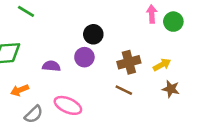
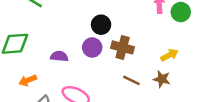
brown cross: (129, 62) -> (123, 47), moved, turned 30
brown star: (171, 89) -> (162, 79), moved

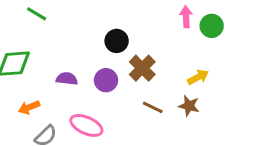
purple circle: (92, 47) -> (106, 80), moved
brown cross: (123, 47) -> (142, 68), turned 30

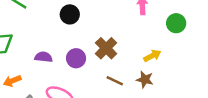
green circle: (212, 26) -> (176, 23), moved
black circle: (117, 41) -> (70, 14), moved

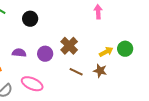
black circle: (70, 14) -> (30, 19), moved
green circle: (176, 23) -> (125, 49), moved

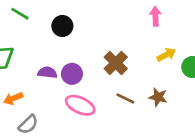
yellow arrow: (106, 52) -> (166, 55), moved
purple circle: (45, 54) -> (72, 74), moved
pink ellipse: (32, 84) -> (80, 105), moved

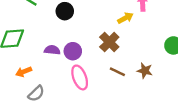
yellow arrow: (166, 55) -> (125, 18), moved
pink ellipse: (80, 105) -> (80, 77), turned 45

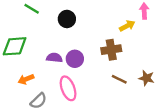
brown cross: (109, 42) -> (111, 50), turned 36
pink ellipse: (80, 77) -> (68, 88), moved

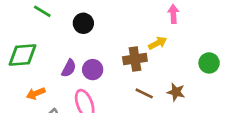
yellow arrow: (127, 26) -> (157, 43), moved
purple semicircle: (54, 58) -> (69, 68), turned 112

